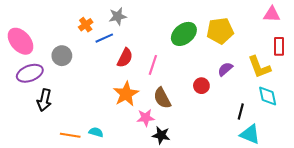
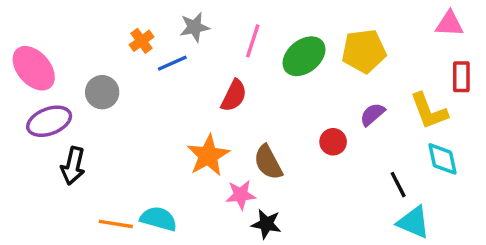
red semicircle: (125, 58) -> (234, 96), moved
pink line: (153, 65) -> (253, 41), moved
black line: (241, 112) -> (398, 185), turned -42
cyan semicircle: (96, 132) -> (159, 219), size x1.5

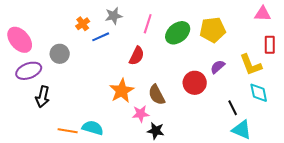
red circle: (333, 142) -> (195, 83), size x1.5

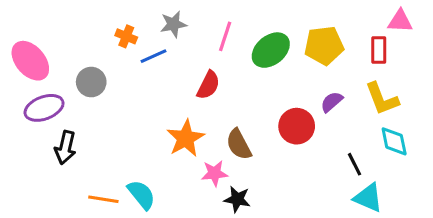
orange cross: (83, 24) -> (126, 36), turned -32
red rectangle: (270, 45) -> (379, 50), moved
cyan semicircle: (93, 128) -> (141, 195), turned 35

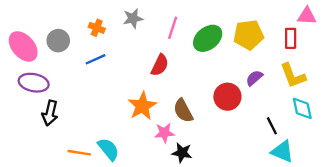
blue line: (154, 56) -> (96, 59), moved
gray circle: (91, 82) -> (58, 41), moved
purple ellipse: (44, 108) -> (34, 83), turned 32

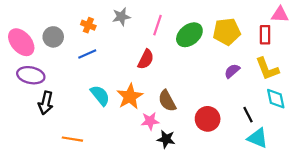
red circle: (227, 97) -> (208, 119), moved
cyan semicircle: (108, 149) -> (100, 95), moved

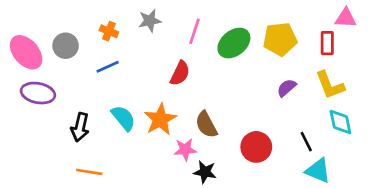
black arrow: (46, 103) -> (80, 127), moved

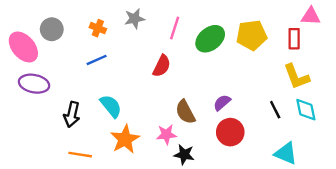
gray circle: (66, 46) -> (52, 29), moved
purple semicircle: (287, 88) -> (222, 103), moved
orange star: (160, 119) -> (125, 139), moved
black line: (306, 142) -> (275, 110), moved

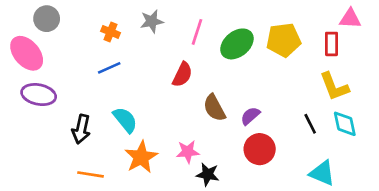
gray circle: (52, 29) -> (47, 19), moved
brown semicircle: (185, 112) -> (214, 108), moved

